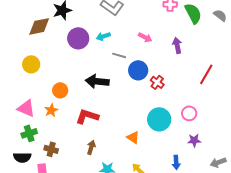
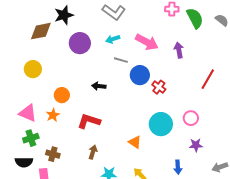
cyan arrow: (103, 36) -> (113, 39), moved
pink arrow: (145, 37) -> (147, 42), size x1.6
black arrow: (97, 81) -> (99, 86), size x0.6

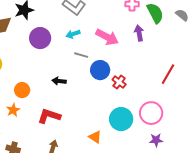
purple arrow: (179, 50) -> (139, 33), moved
pink circle: (191, 118) -> (151, 113), size x1.5

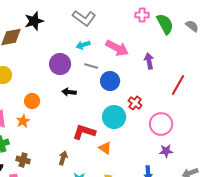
purple arrow: (139, 33) -> (149, 61), moved
purple circle: (40, 38) -> (60, 64), moved
red cross: (119, 82) -> (135, 103), moved
red L-shape: (49, 116) -> (84, 132), moved
cyan circle: (121, 119) -> (114, 117), moved

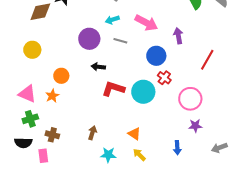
blue circle: (110, 81) -> (156, 56), moved
red L-shape: (84, 132) -> (113, 89), moved
orange triangle: (105, 148) -> (134, 134), moved

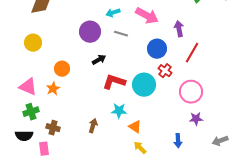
red line: (207, 60) -> (192, 53), moved
black arrow: (98, 67) -> (99, 60), turned 144
cyan star: (108, 155) -> (119, 111), moved

